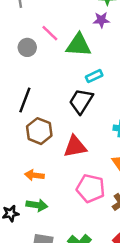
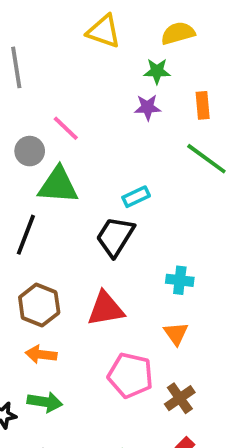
green triangle: (79, 45) -> (58, 185), moved
brown hexagon: (39, 131) -> (39, 305), moved

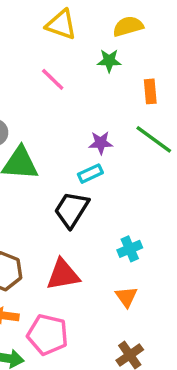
purple star: (147, 107) -> (101, 143), moved
pink line: (66, 128) -> (53, 79), moved
cyan cross: (180, 280) -> (130, 249), turned -30
pink pentagon: (130, 375) -> (48, 334), moved

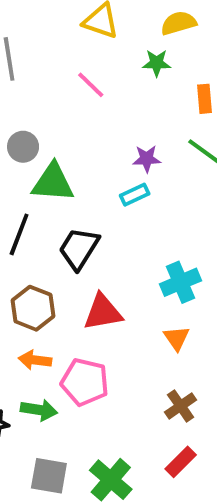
black trapezoid: (72, 210) -> (79, 248), moved
cyan cross: (130, 249) -> (181, 282), size x1.4

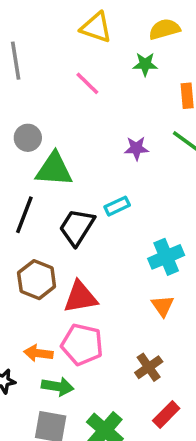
cyan rectangle: (135, 195) -> (117, 206), moved
red triangle: (103, 312) -> (80, 297), moved
orange arrow: (35, 360) -> (38, 353), moved
brown cross: (181, 406) -> (149, 367), moved
green arrow: (39, 410) -> (58, 386), moved

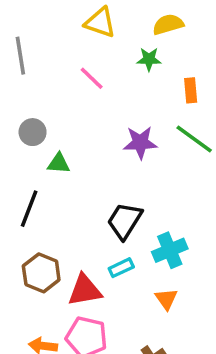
purple star: (136, 148) -> (140, 143), size x1.4
green triangle: (54, 169) -> (59, 163), size x0.6
cyan rectangle: (117, 206) -> (121, 268), moved
black trapezoid: (77, 227) -> (125, 221), moved

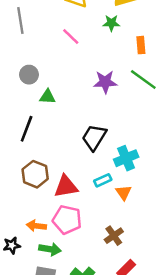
cyan rectangle: (121, 268) -> (103, 180), moved

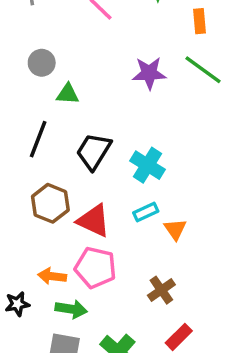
black trapezoid: (94, 137) -> (94, 151), moved
cyan cross: (126, 158) -> (147, 165), moved, turned -35
red triangle: (66, 186) -> (94, 221), turned 35

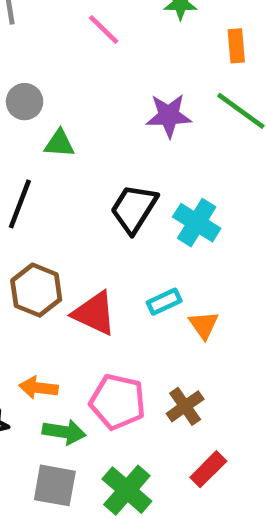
black trapezoid: (94, 151) -> (134, 209), moved
cyan cross: (147, 165) -> (197, 223), moved
pink pentagon: (95, 267) -> (118, 402), moved

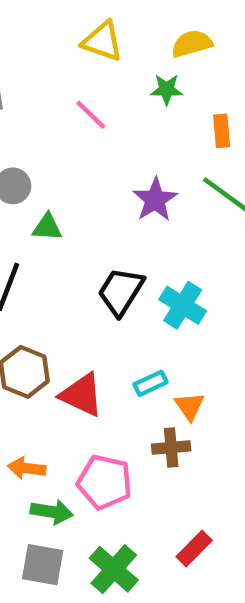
purple star: (169, 116) -> (155, 200), turned -30
brown cross: (185, 406) -> (171, 448), moved, turned 30

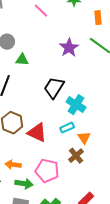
cyan cross: (183, 305) -> (76, 105), moved
brown cross: (171, 448) -> (76, 156), turned -35

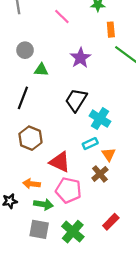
orange rectangle: (98, 18) -> (111, 30), moved
purple star: (69, 48) -> (80, 58), moved
red triangle: (37, 133) -> (60, 162), moved

